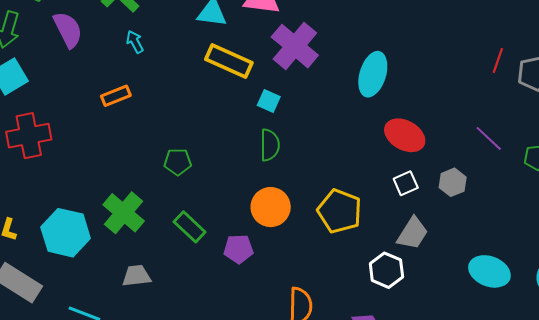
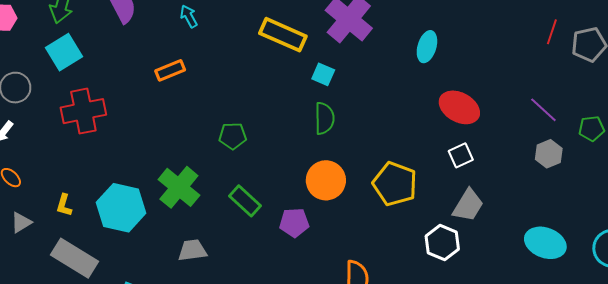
cyan ellipse: (373, 74) -> (427, 47), size x0.7
gray hexagon: (453, 182) -> (549, 154), moved

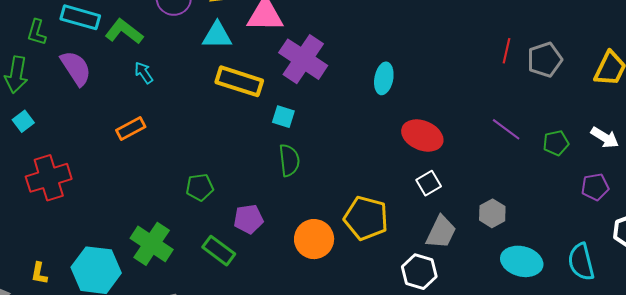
cyan square: (64, 52) -> (23, 121), size x0.6
gray hexagon: (549, 154) -> (492, 213), moved
orange circle: (326, 180) -> (314, 239), moved
purple pentagon: (294, 223) -> (248, 219), moved

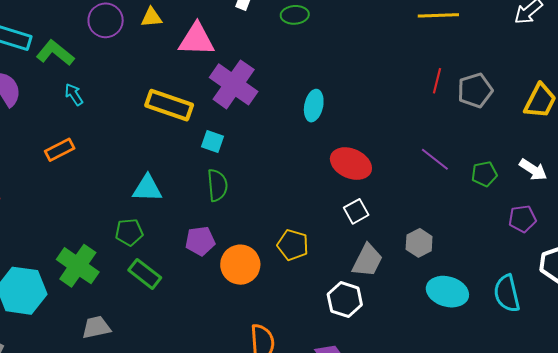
cyan triangle: (217, 35) -> (147, 188), moved
green pentagon: (200, 187) -> (129, 232), moved
yellow pentagon: (366, 218) -> (293, 245), size x0.7
purple pentagon: (248, 219) -> (200, 241), moved

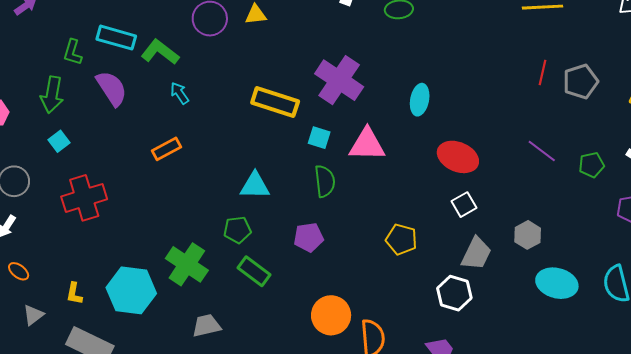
pink triangle: (197, 40) -> (367, 145), moved
orange circle: (240, 265) -> (331, 315), moved

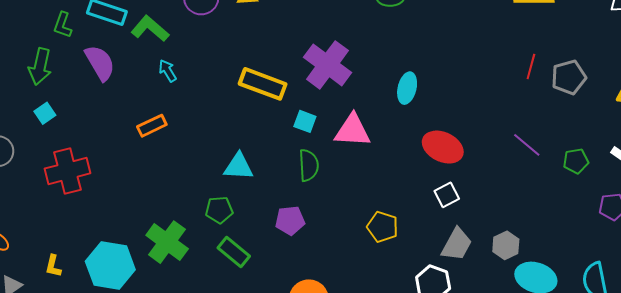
gray hexagon: (528, 235) -> (506, 245), moved

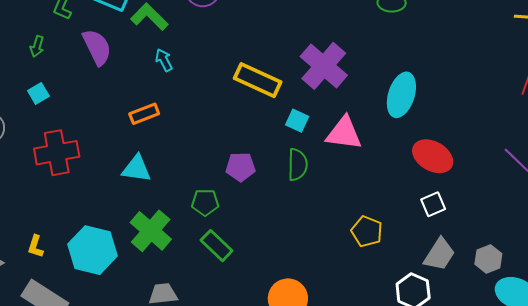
green arrow: (40, 66) -> (37, 46), size x0.6
cyan ellipse: (407, 88) -> (401, 95), size x1.4
cyan triangle: (239, 167) -> (136, 169), moved
purple pentagon: (290, 220) -> (241, 167), moved

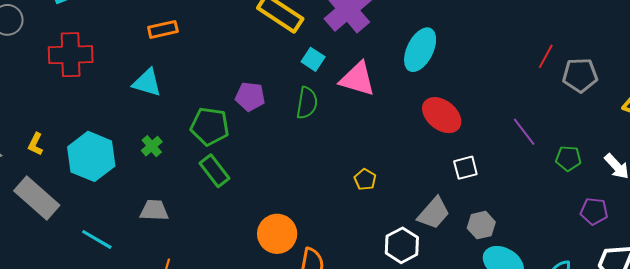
green pentagon: (205, 202) -> (210, 126), size x1.4
white square: (433, 204) -> (465, 168), moved
green cross: (151, 231) -> (152, 146), size x0.5
yellow pentagon: (367, 231) -> (365, 179), size x0.7

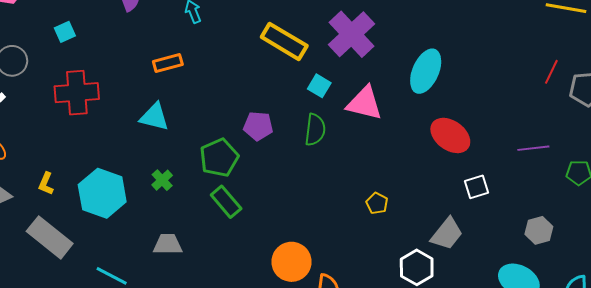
green pentagon: (210, 126) -> (219, 158), turned -30
purple line: (524, 132) -> (533, 148), turned -56
gray hexagon: (481, 225) -> (539, 230), moved

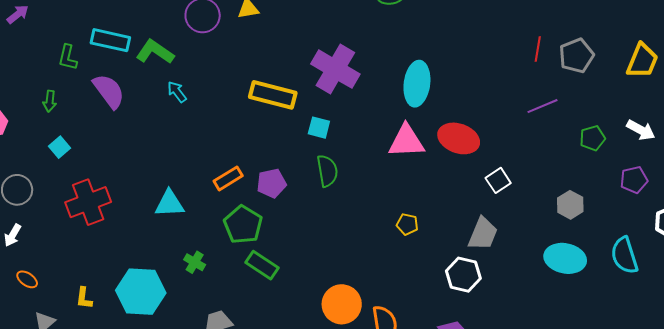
orange rectangle: (168, 63) -> (228, 178), moved
pink triangle: (364, 103) -> (406, 141), moved
purple line: (533, 148) -> (542, 106), moved

